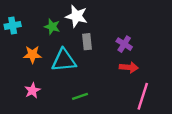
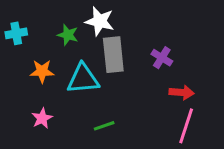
gray rectangle: (87, 42) -> (113, 55), size x1.6
red arrow: (129, 67) -> (182, 92), moved

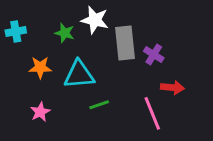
gray rectangle: (113, 55) -> (125, 43), moved
green line: (104, 126) -> (99, 105), moved
pink line: (186, 126) -> (152, 113), moved, turned -40

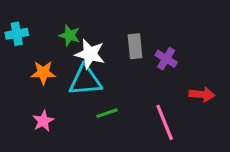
white star: (95, 20) -> (90, 54), moved
gray rectangle: (125, 43) -> (135, 46), size x0.7
red arrow: (172, 88) -> (202, 94), moved

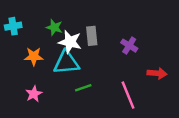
gray rectangle: (135, 46) -> (92, 36), moved

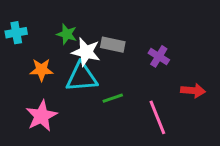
gray rectangle: (92, 36) -> (113, 45), turned -72
green line: (83, 88) -> (113, 98), moved
pink star: (34, 94) -> (41, 116), size x1.5

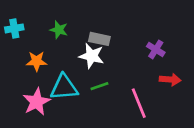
white star: (86, 52) -> (92, 56), moved
purple cross: (159, 56) -> (156, 49), moved
cyan triangle: (82, 77) -> (64, 87), moved

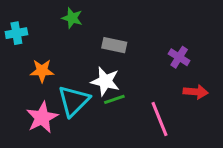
green star: (59, 30) -> (72, 18), moved
white star: (92, 56) -> (105, 81), moved
cyan triangle: (64, 87) -> (74, 101), turned -40

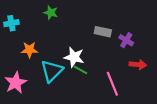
gray rectangle: (114, 45) -> (103, 32), moved
green line: (114, 99) -> (80, 70), turned 48
pink star: (42, 117) -> (16, 83), moved

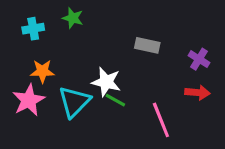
cyan cross: (11, 23) -> (33, 29), moved
purple cross: (126, 40) -> (199, 59), moved
pink star: (16, 83) -> (29, 100), moved

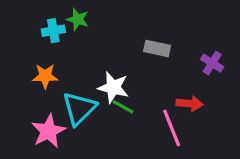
cyan cross: (33, 29) -> (53, 31), moved
red arrow: (197, 93) -> (189, 104), moved
pink star: (29, 100) -> (48, 131), moved

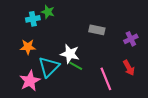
purple cross: (212, 63) -> (131, 39), turned 32
red arrow: (189, 104) -> (129, 68), moved, turned 56

